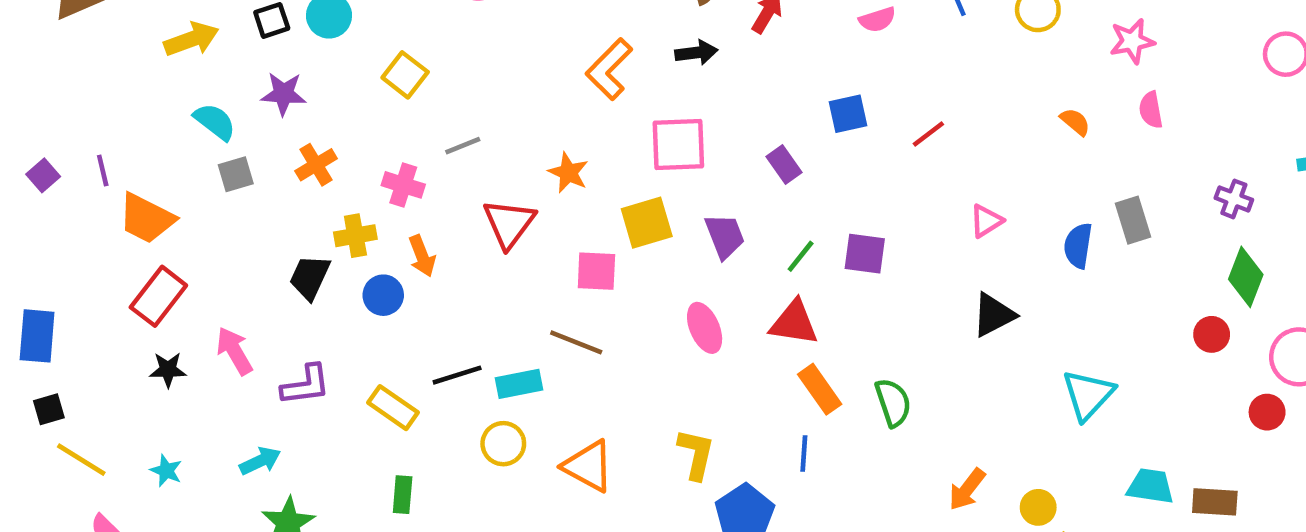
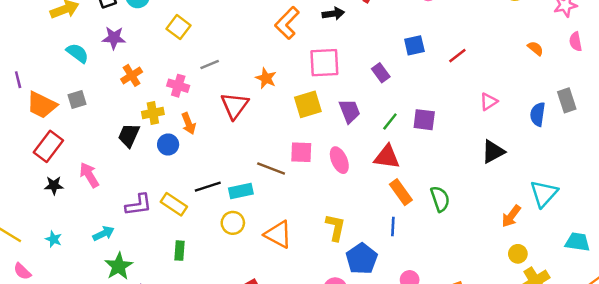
gray square: (236, 174) -> (77, 100), moved
pink square: (596, 271) -> (301, 152), moved
purple L-shape: (306, 385) -> (138, 205), moved
orange arrow: (967, 489) -> (511, 216), moved

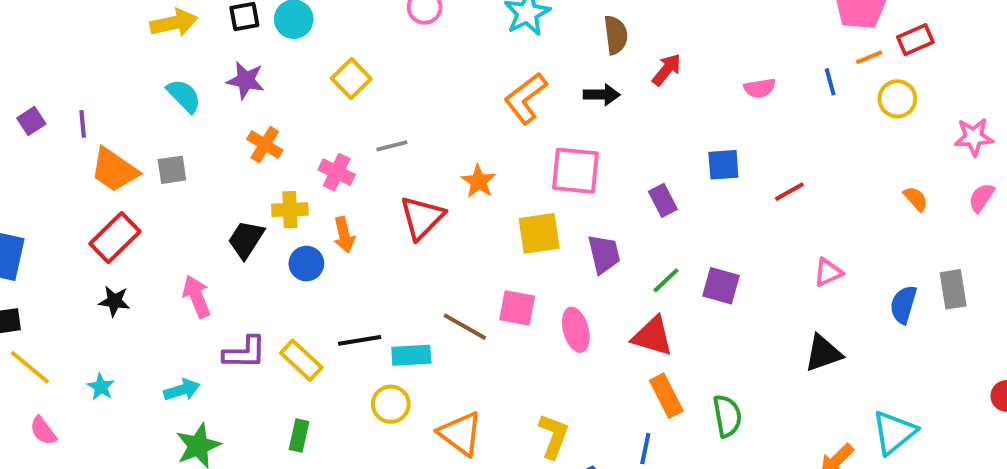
pink semicircle: (576, 42) -> (981, 198), turned 36
orange cross: (132, 75) -> (265, 145), turned -35
pink arrow: (89, 175) -> (197, 296), moved

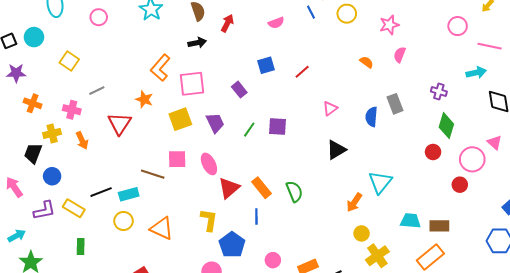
orange L-shape: (526, 98) -> (160, 68), moved
blue circle: (306, 264) -> (52, 176), moved
red triangle: (653, 336) -> (229, 188), moved, turned -45

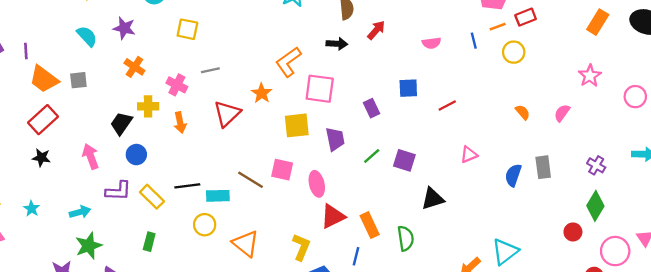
pink star: (389, 25) -> (590, 76), moved, turned -30
yellow square: (69, 61) -> (187, 29), turned -36
black triangle: (336, 150) -> (433, 199), moved

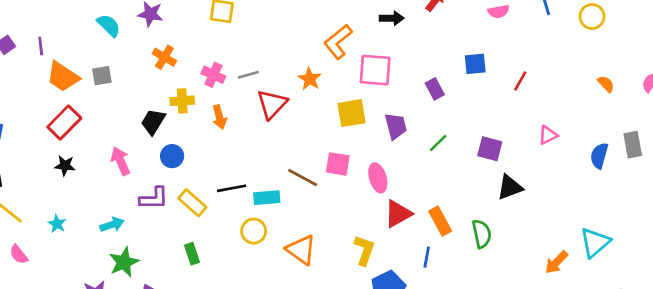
gray line: (210, 70) -> (248, 75), moved
red line: (447, 105) -> (520, 81), turned -30
purple square: (404, 160) -> (490, 149), moved
green rectangle: (149, 242) -> (192, 254), turned -30

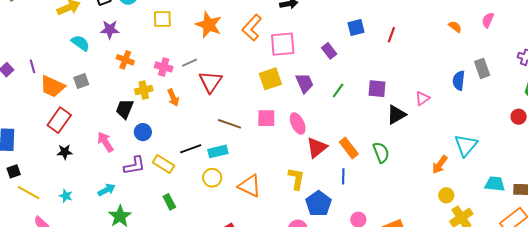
orange star: (310, 79) -> (209, 25), moved, size x1.5
pink triangle: (548, 135) -> (423, 98), moved
brown line: (303, 177) -> (230, 124), moved

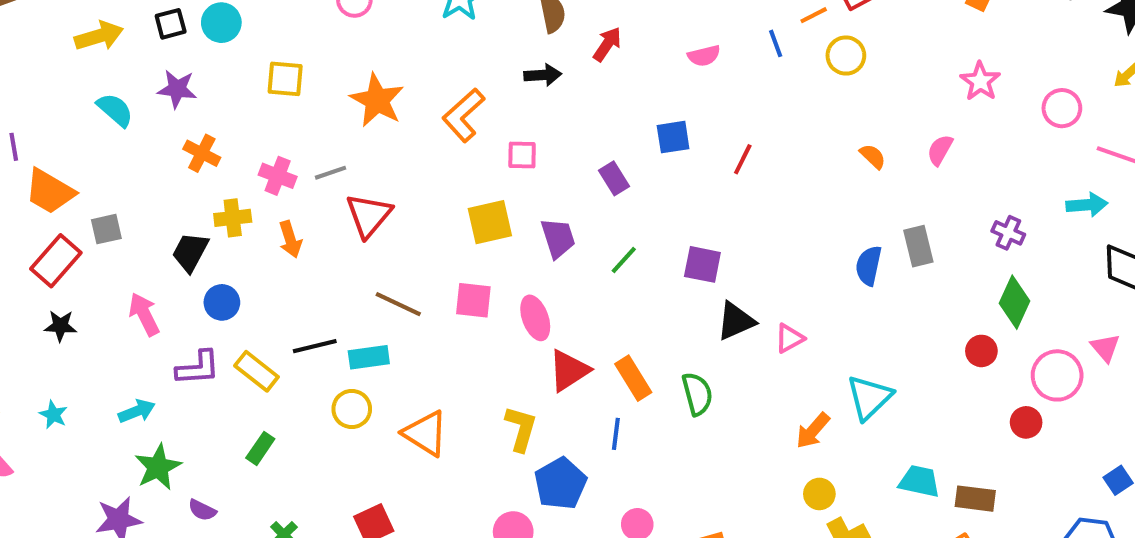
pink square: (283, 44) -> (522, 155), size x0.6
gray square: (81, 81) -> (106, 229), moved
pink triangle: (423, 98) -> (790, 338), moved
green rectangle: (169, 202) -> (260, 448), turned 56

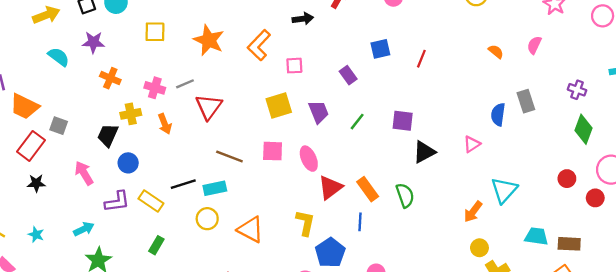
gray square: (106, 229) -> (59, 126), turned 36
pink triangle: (790, 338) -> (472, 144), moved
red circle: (981, 351) -> (567, 179), moved

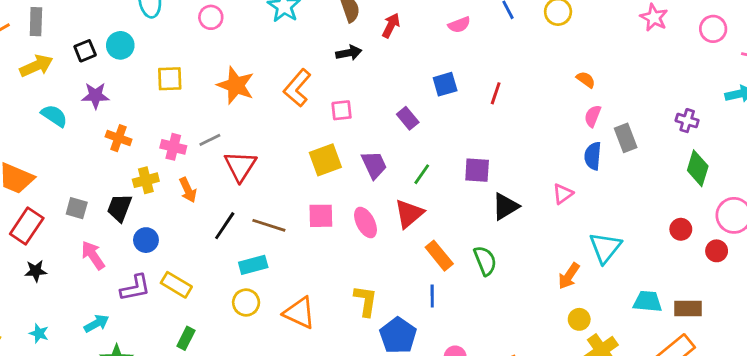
pink semicircle: (534, 45) -> (593, 116), moved
gray square: (59, 126) -> (77, 208), moved
black line: (183, 184) -> (225, 226), moved, turned -35
red triangle: (330, 187) -> (409, 214), moved

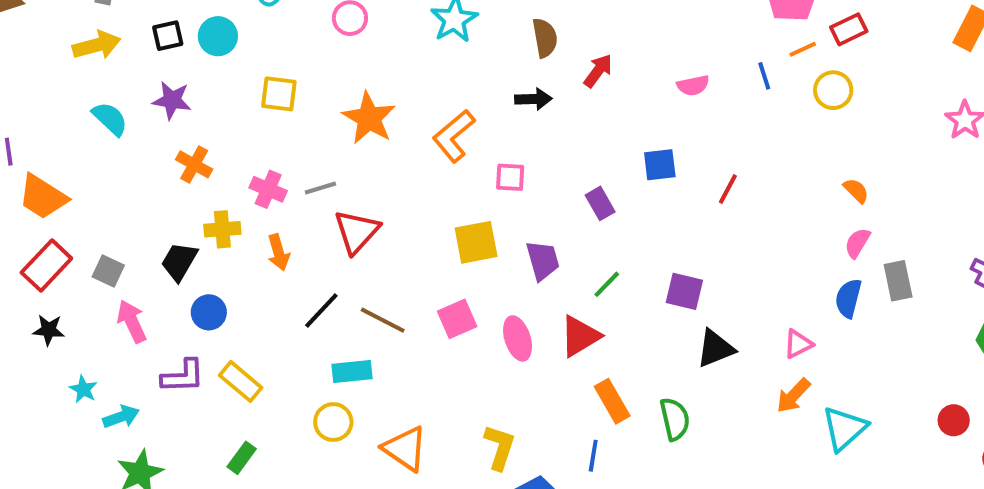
gray square: (77, 208) -> (108, 271), moved
pink square: (321, 216) -> (457, 319), turned -32
orange arrow: (569, 276) -> (793, 396), moved
cyan star: (39, 333) -> (83, 389), moved

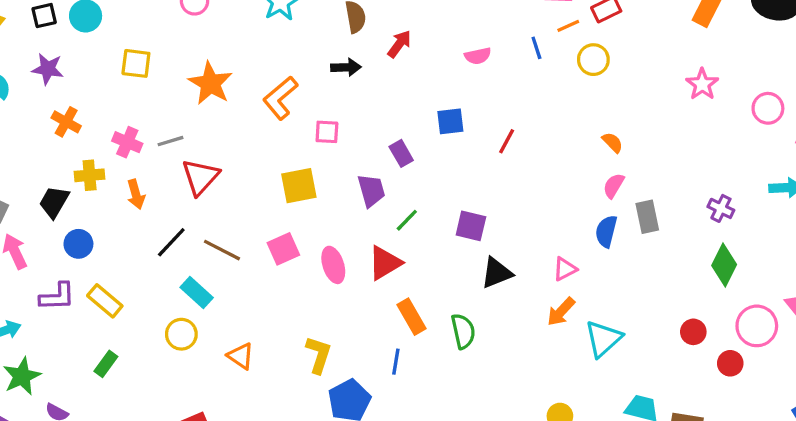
purple trapezoid: (543, 260) -> (371, 190), moved
cyan rectangle: (352, 372) -> (197, 292), turned 48
orange triangle: (405, 449) -> (241, 356), size x0.7

